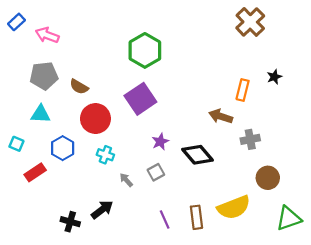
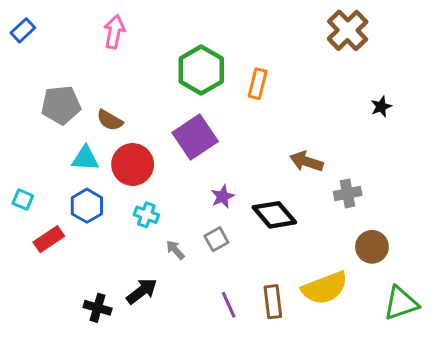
pink arrow: (47, 35) -> (114, 32), moved, turned 80
orange rectangle: (243, 90) -> (258, 84), moved
cyan triangle: (41, 114) -> (85, 158), moved

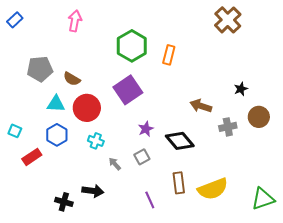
black star: (381, 107) -> (241, 89), moved
brown circle: (372, 247) -> (259, 117), moved
black arrow: (142, 291) -> (93, 191), turned 45
brown rectangle: (273, 302) -> (179, 183), moved

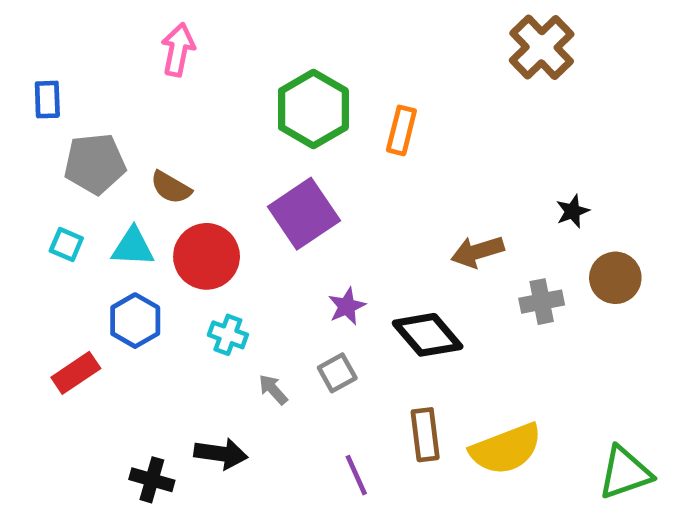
blue rectangle: (15, 20) -> (47, 100), moved, turned -49
brown arrow: (201, 106) -> (477, 252), turned -35
cyan square: (15, 131) -> (66, 245), moved

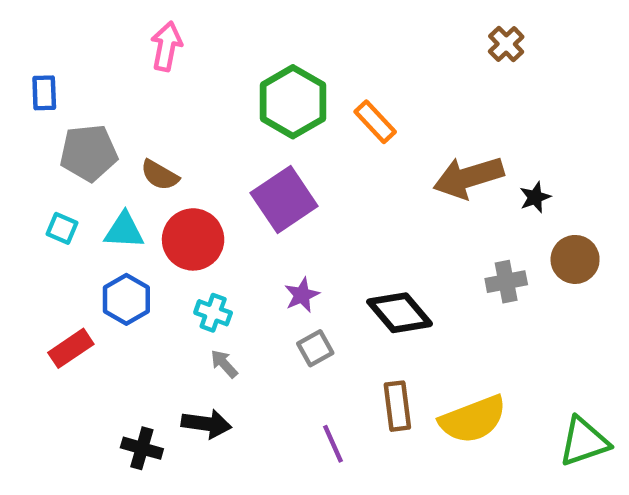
brown cross: (542, 47) -> (506, 44), size x0.6
orange rectangle: (401, 130) -> (375, 122), turned -57
brown arrow: (477, 252) -> (468, 177), moved, size x1.4
purple star: (347, 306) -> (302, 295), moved
gray arrow: (273, 389) -> (224, 364), moved

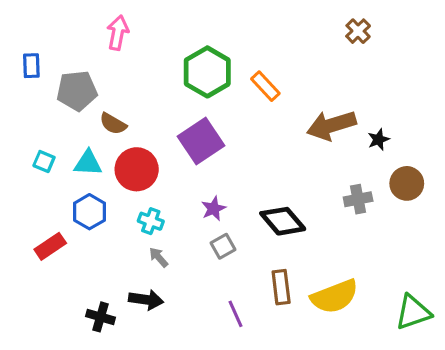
gray pentagon: (89, 153) -> (77, 91), moved

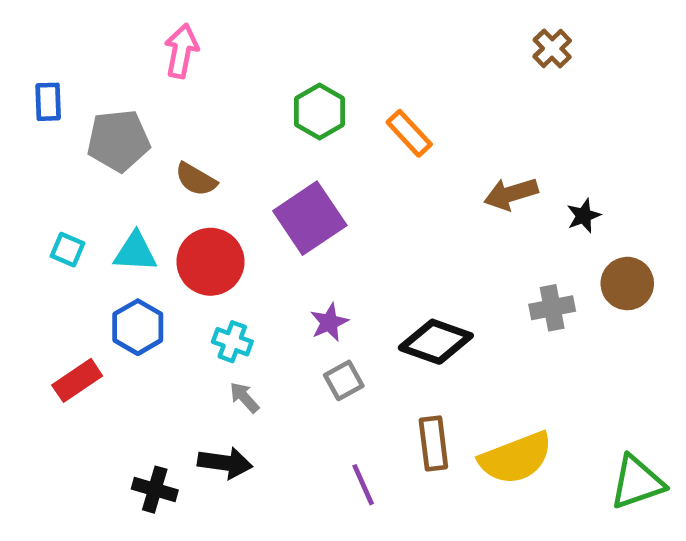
green hexagon: (207, 72) -> (320, 111), size x0.7
brown semicircle: (113, 124) -> (196, 179), moved
brown arrow: (331, 125) -> (511, 194), size x0.7
black diamond: (283, 221) -> (436, 342), turned -30

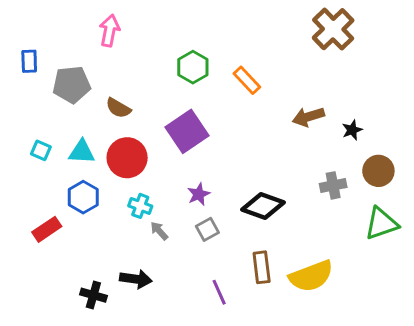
brown cross: (552, 48) -> (333, 29), size x1.8
gray arrow: (244, 397) -> (159, 231), moved
green triangle: (637, 482) -> (381, 223), moved

